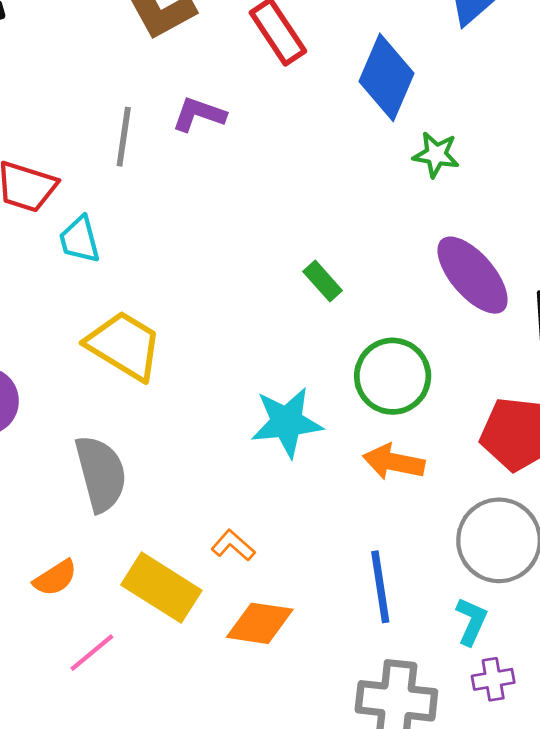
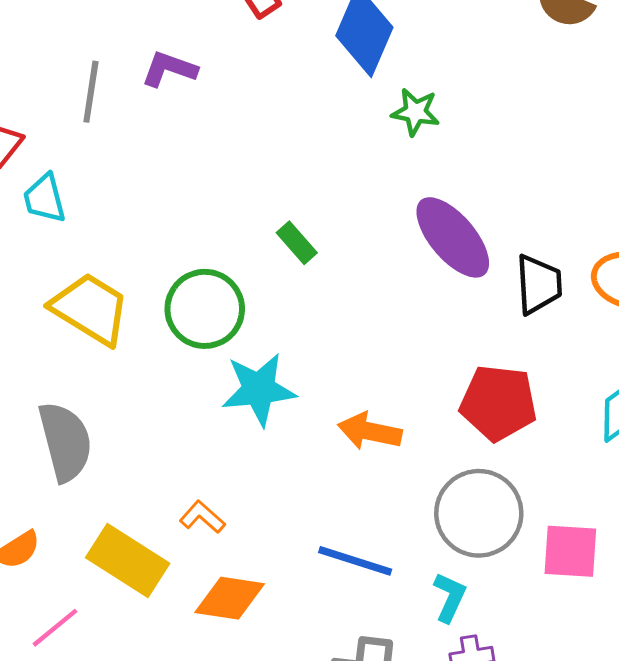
green circle: (393, 376) -> (205, 309), moved
blue line: (380, 587) -> (355, 561), turned -64

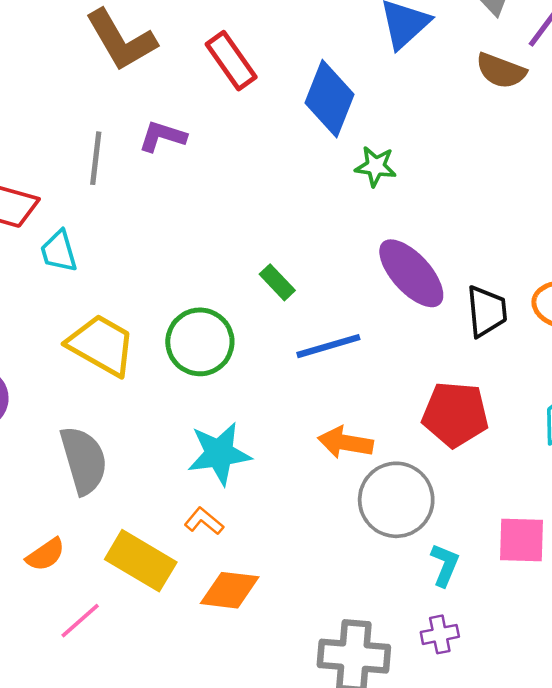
cyan star: (259, 389) -> (219, 454), moved
gray circle: (479, 513) -> (396, 500), moved
blue line: (355, 561) -> (328, 346), moved, turned -32
cyan L-shape: (450, 597) -> (445, 565), moved

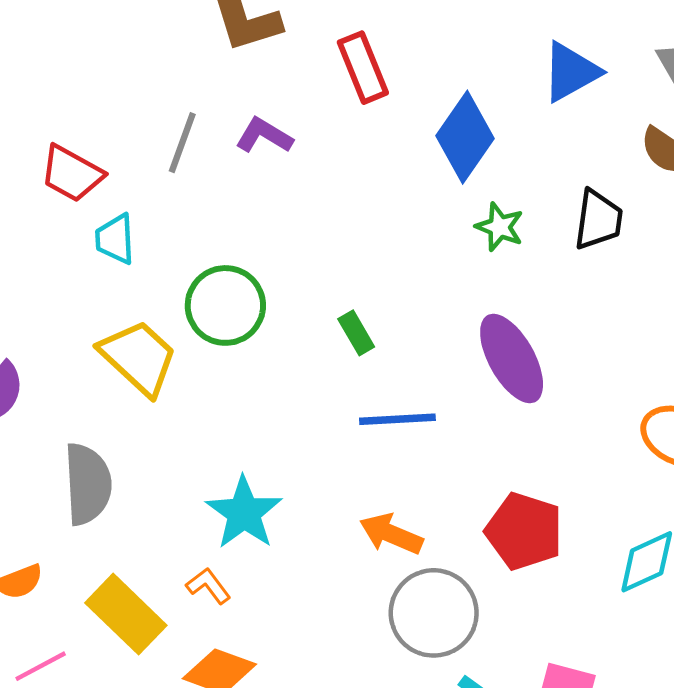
black trapezoid: (487, 311) -> (598, 220), moved
green circle: (200, 342) -> (225, 305), moved
cyan star: (219, 454) -> (244, 513), turned 30

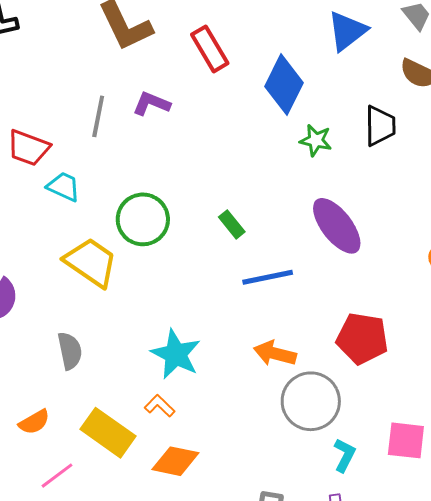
cyan trapezoid: (115, 239) -> (64, 187), turned 126
gray semicircle: (88, 484) -> (70, 351), size x0.7

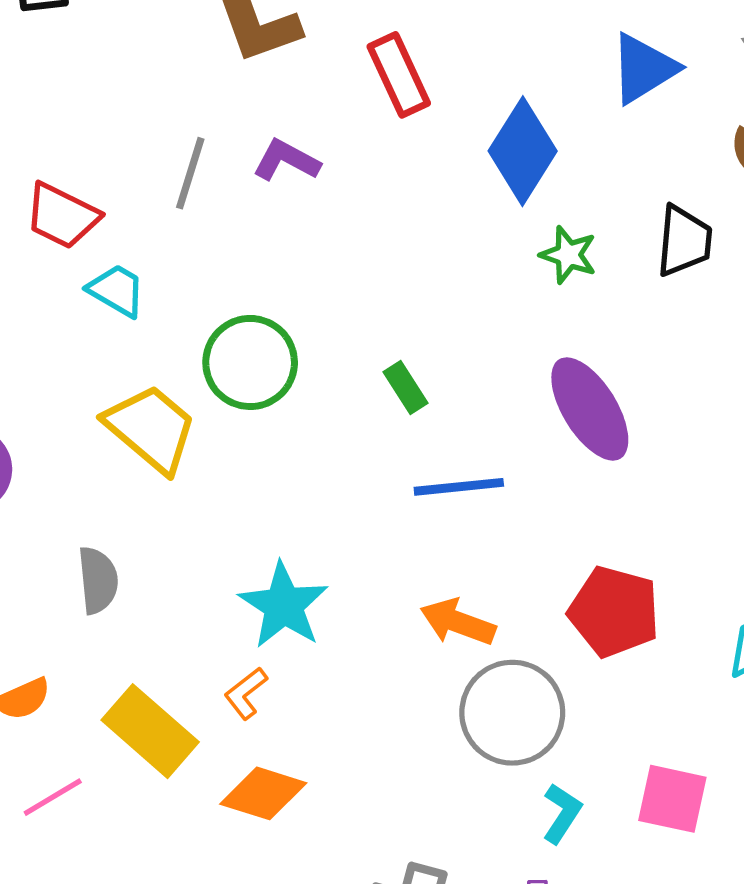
orange L-shape: (160, 406) -> (246, 693), turned -88

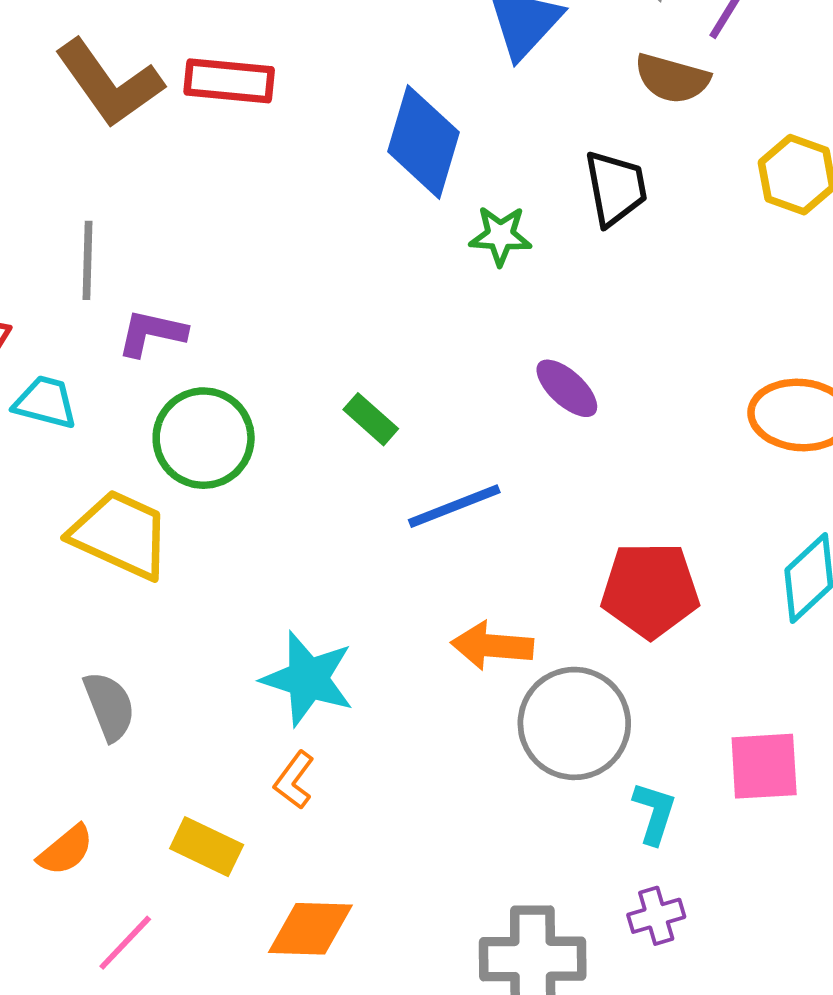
red rectangle: (399, 75) -> (229, 81), moved, turned -44
purple L-shape: (286, 160) -> (152, 333), moved
purple ellipse: (590, 409) -> (567, 388), size x0.6
yellow rectangle: (150, 731) -> (207, 847), size x0.7
orange diamond: (263, 793) -> (310, 929), moved

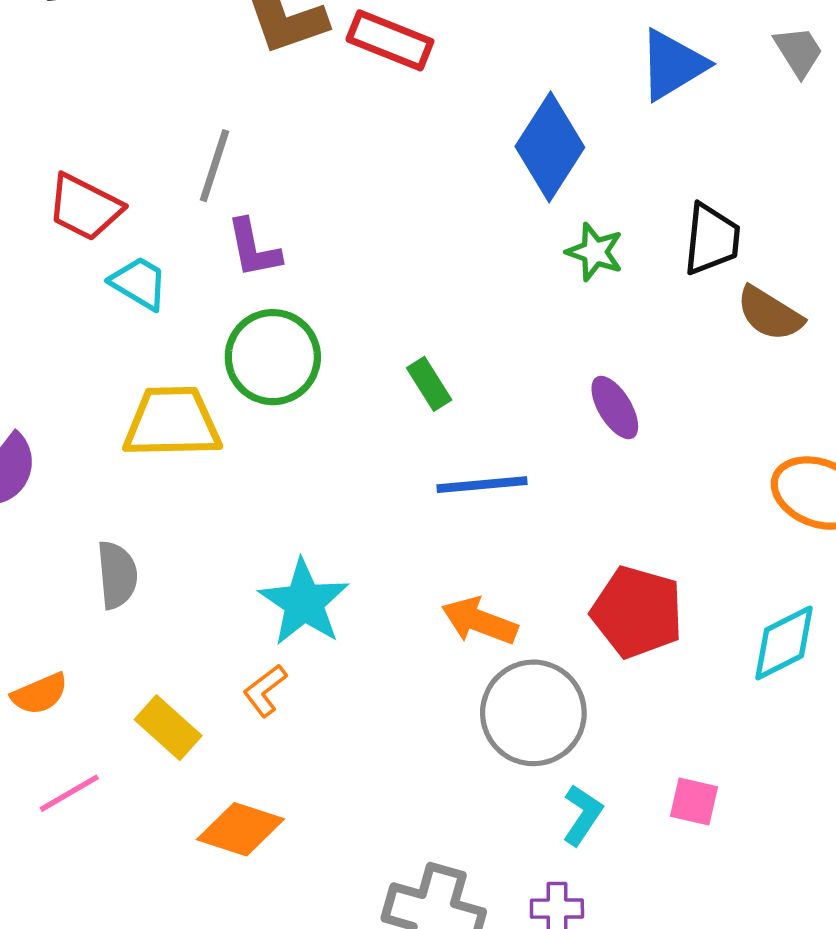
brown semicircle: (672, 79) -> (770, 314), moved
purple L-shape: (152, 333) -> (254, 248), turned -130
yellow trapezoid: (120, 534) -> (172, 422), turned -42
pink square: (764, 766) -> (694, 801), size x0.7

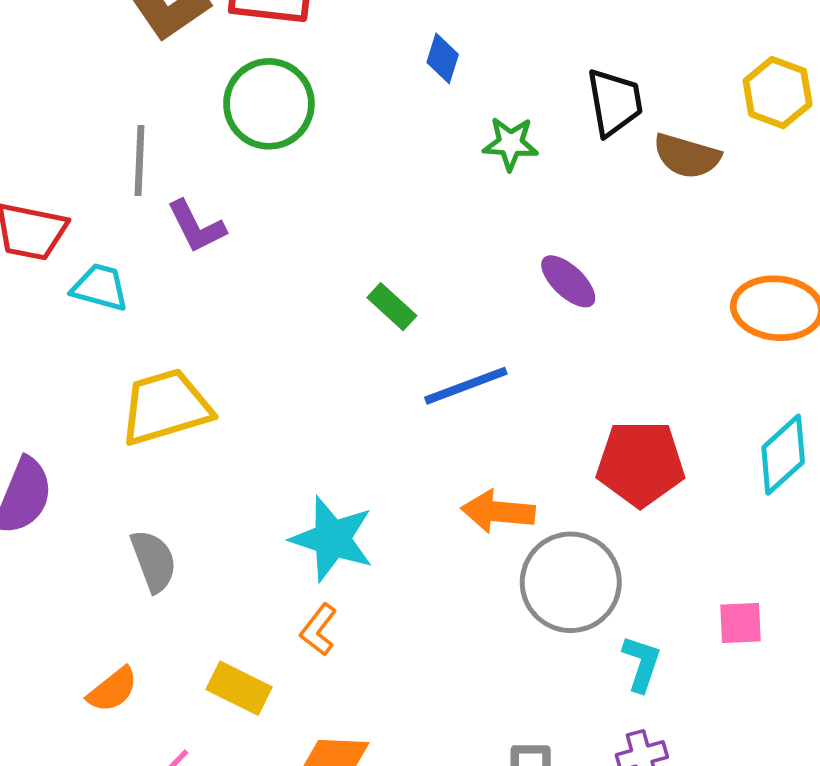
blue diamond: (550, 147) -> (443, 58), size x0.5
green circle: (273, 357) -> (269, 104), moved

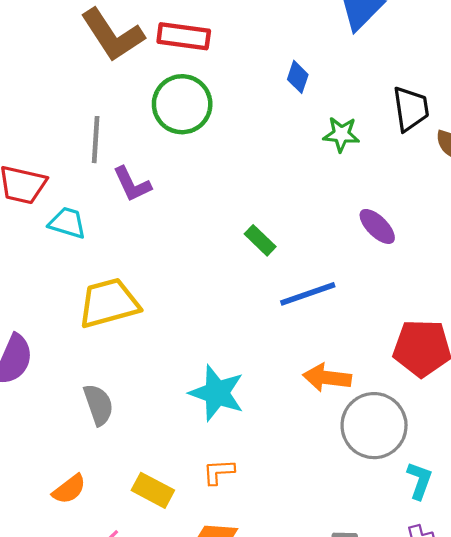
orange L-shape: (319, 630) -> (219, 472), moved, turned 48

